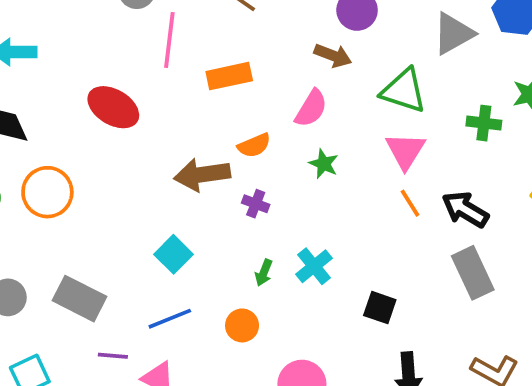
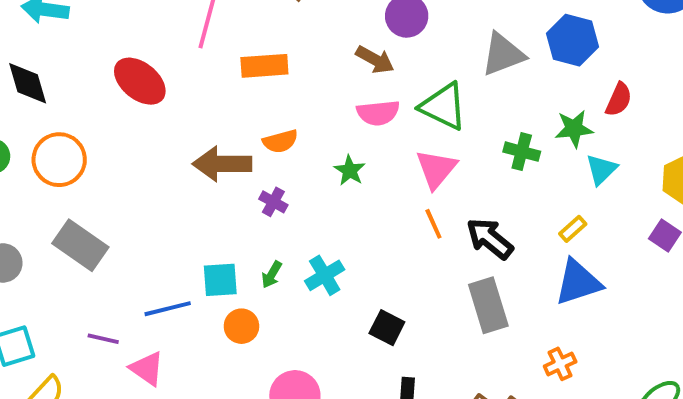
pink semicircle: (311, 108) -> (378, 113), moved, turned 45
cyan square: (174, 254) -> (220, 280), moved, turned 33
gray rectangle: (80, 299) -> (80, 245), moved

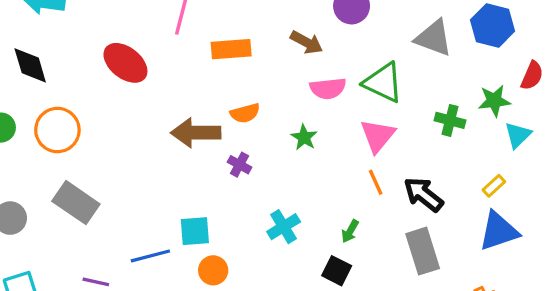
gray triangle: (503, 54) -> (434, 38), turned 42
brown arrow: (375, 60) -> (307, 42), moved
green arrow: (272, 275) -> (350, 231), moved

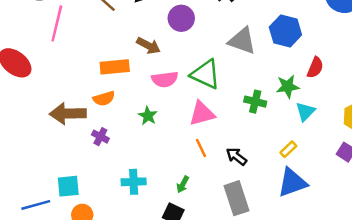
orange rectangle: (231, 49) -> (115, 67), moved
pink triangle: (378, 136) -> (202, 114), turned 36
black arrow: (423, 194) -> (236, 156), size x0.7
cyan cross: (284, 227) -> (134, 182), turned 30

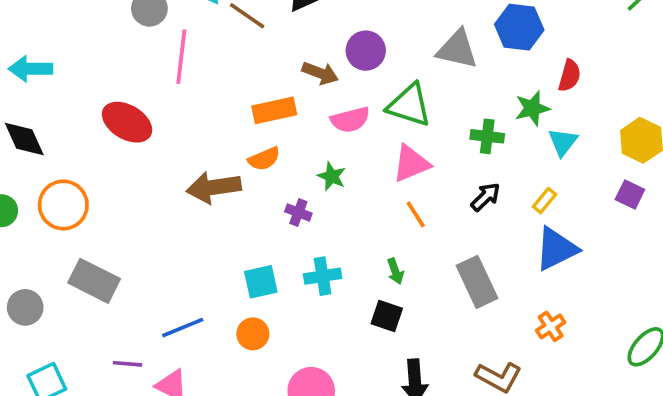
purple circle: (181, 18) -> (366, 51), moved
purple cross: (100, 137) -> (298, 212), moved
black arrow: (236, 156) -> (486, 197), moved, turned 105
green arrow: (183, 184) -> (395, 271), turned -42
cyan square: (68, 186) -> (261, 282), moved

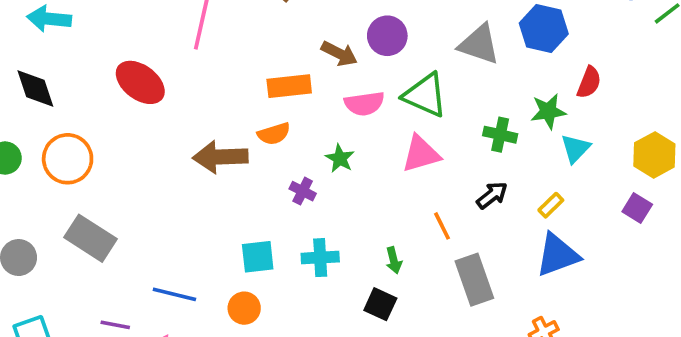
orange line: (416, 214) -> (442, 226), moved
blue line: (183, 328) -> (174, 294), turned 30

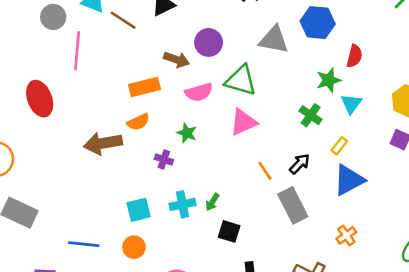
red ellipse: (140, 82) -> (40, 99), turned 40
green cross: (500, 135) -> (311, 115), moved, turned 30
black arrow: (492, 195) -> (300, 164), moved
green arrow: (394, 260) -> (212, 202), moved, turned 54

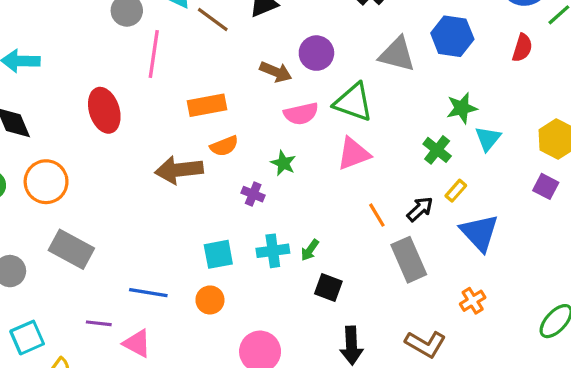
red semicircle: (355, 56) -> (522, 48), moved
orange rectangle: (144, 87) -> (207, 105), moved
yellow rectangle: (339, 146) -> (456, 191), moved
blue triangle: (349, 180) -> (479, 233), turned -48

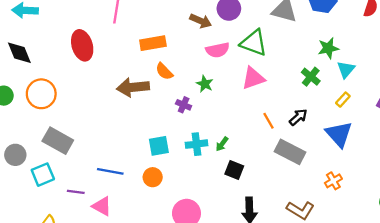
orange semicircle: (224, 146) -> (164, 71), turned 66
yellow rectangle: (456, 191) -> (343, 100), moved
gray rectangle: (409, 260) -> (290, 152), turned -40
cyan square: (27, 338) -> (43, 175), moved

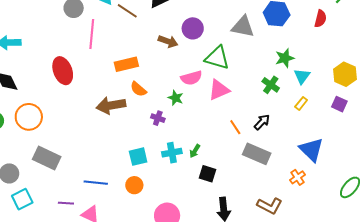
pink semicircle: (218, 50) -> (191, 78), moved
blue triangle: (339, 134) -> (311, 150), moved
cyan square: (43, 175) -> (22, 199), moved

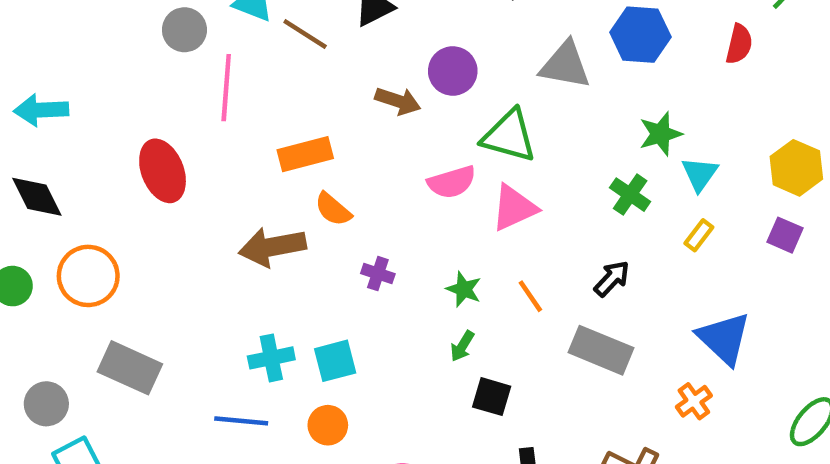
green star: (176, 98) -> (464, 289), moved
orange line: (235, 127) -> (530, 296), moved
cyan cross: (172, 153) -> (271, 358), moved

